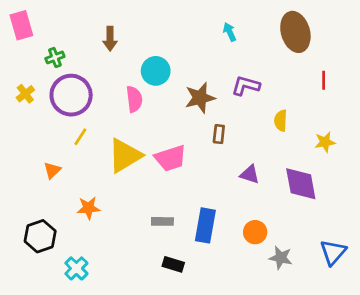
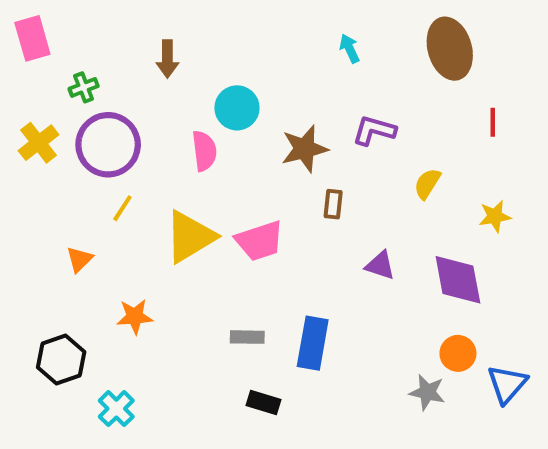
yellow cross: (25, 94) -> (39, 143), size x1.4
yellow semicircle: (281, 121) -> (427, 184), turned 30
orange circle: (255, 232) -> (458, 353), moved

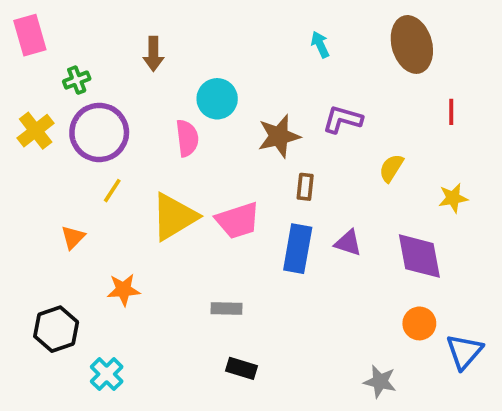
blue rectangle: (313, 343) -> (298, 249), moved
gray star: (427, 392) -> (380, 382), moved

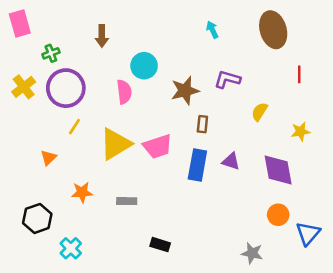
gray rectangle: (226, 308) -> (127, 201), moved

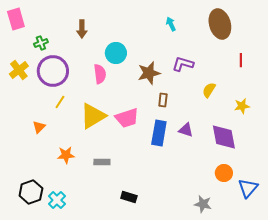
black hexagon: (37, 218) -> (31, 192), moved

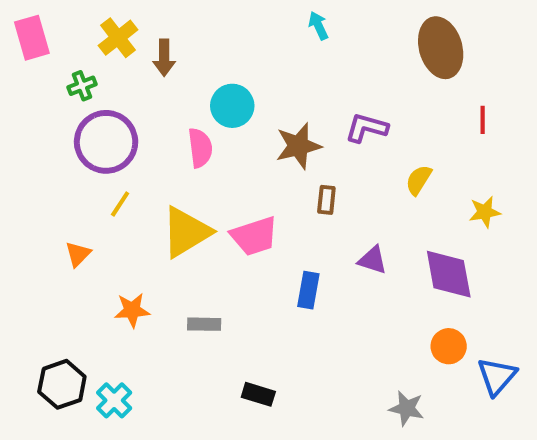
cyan arrow: (171, 24) -> (318, 26), moved
yellow cross: (19, 70) -> (118, 38), moved
blue rectangle: (159, 133) -> (308, 290), moved, size x0.7

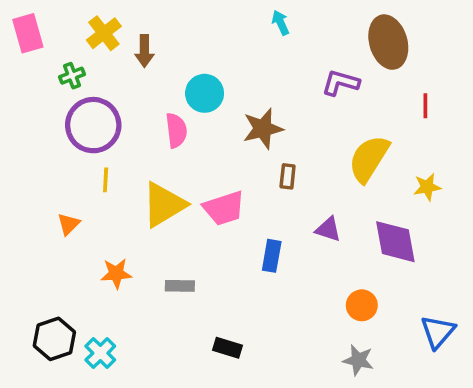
purple L-shape: (366, 128) -> (341, 83), moved
yellow semicircle: (419, 180) -> (369, 159), size x1.8
yellow line: (120, 204) -> (106, 180), turned -30
orange circle: (449, 346) -> (362, 305), moved

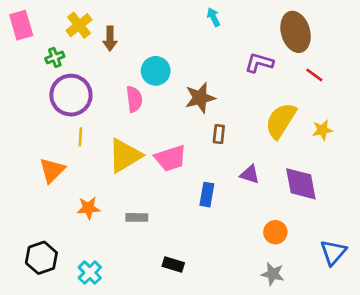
red line: (425, 106) -> (314, 75), moved, turned -54
yellow star: (427, 187) -> (322, 130), moved
orange triangle: (68, 224) -> (52, 170), size x1.5
cyan cross: (100, 353) -> (90, 273), moved

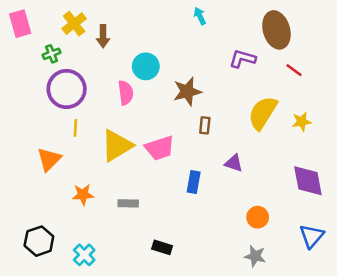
purple diamond: (301, 184) -> (308, 181), moved

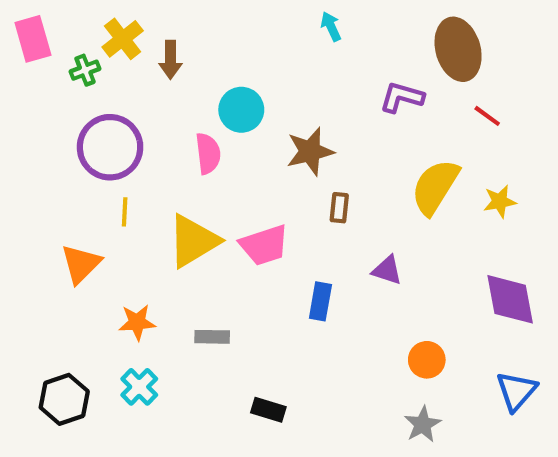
green cross: (51, 54) -> (85, 70), moved
cyan cross: (84, 255) -> (139, 387), moved
gray star: (255, 256) -> (423, 424), turned 30

